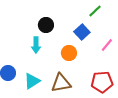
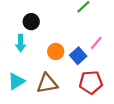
blue square: (82, 32) -> (78, 56), moved

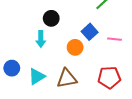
pink line: (96, 43) -> (114, 39), turned 56
blue square: (78, 56) -> (90, 32), moved

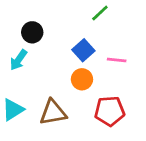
cyan arrow: (41, 39) -> (18, 60), turned 35
orange circle: (75, 47) -> (82, 79), moved

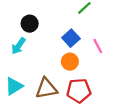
pink line: (117, 60) -> (98, 46), turned 56
red pentagon: (110, 111) -> (79, 91), moved

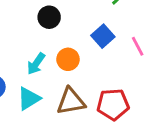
cyan arrow: (18, 46) -> (36, 64), moved
orange circle: (70, 62) -> (68, 59), moved

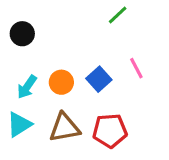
black circle: (49, 17) -> (22, 34), moved
blue square: (103, 36) -> (99, 79), moved

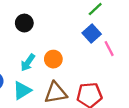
blue square: (99, 79) -> (92, 33), moved

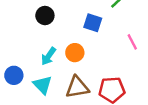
blue square: (92, 33) -> (93, 23), moved, turned -30
cyan triangle: (22, 90) -> (43, 85), turned -42

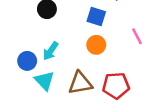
orange circle: (75, 53) -> (96, 45), moved
blue circle: (14, 75) -> (27, 61), moved

